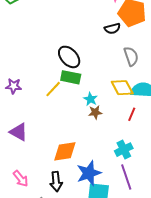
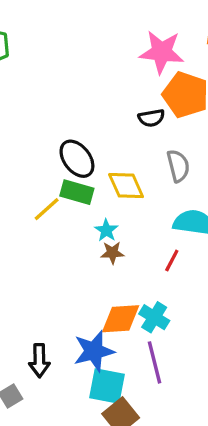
yellow diamond: (122, 88) -> (126, 186), moved
cyan cross: (124, 150) -> (154, 317), turned -36
orange diamond: (65, 151) -> (121, 319), moved

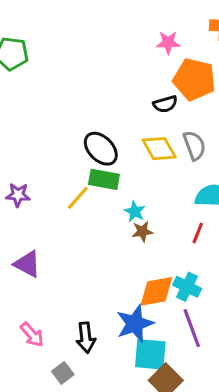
pink star: (162, 52) -> (168, 43), size x0.6
yellow diamond: (126, 186) -> (159, 149), moved

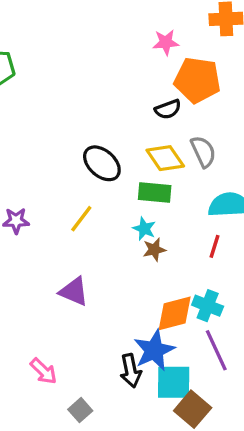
green rectangle: (104, 179) -> (155, 193), moved
purple triangle: (27, 264) -> (74, 291), moved
black arrow: (86, 338) -> (131, 371), moved

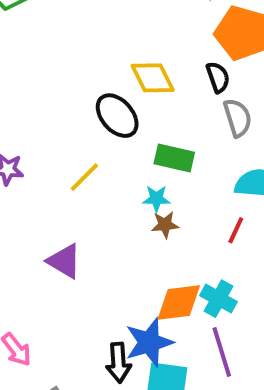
black semicircle: (168, 109) -> (218, 77), moved, turned -96
yellow diamond: (165, 158) -> (153, 78), moved
cyan star: (144, 229) -> (156, 199), turned -30

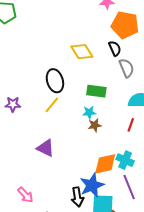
black ellipse: (117, 116) -> (55, 81), moved, turned 30

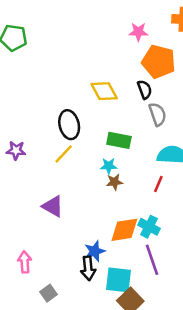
blue star: (92, 185) -> (95, 251), moved, size x0.7
pink arrow: (25, 195) -> (25, 262), turned -144

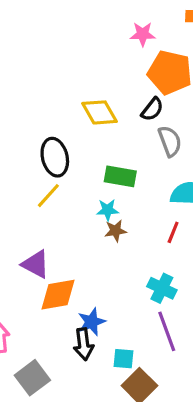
black semicircle: (145, 90) -> (152, 109), turned 60
orange diamond: (124, 230) -> (58, 295), moved
cyan square: (119, 280) -> (124, 359), size x0.6
gray square: (48, 293) -> (32, 378), size x1.5

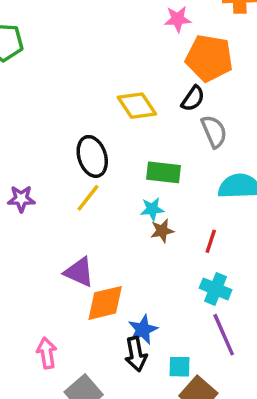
red line: (173, 232) -> (211, 241), moved

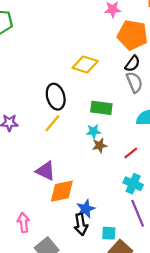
black semicircle: (193, 99) -> (133, 64), moved
yellow diamond: (137, 106) -> (85, 65), turned -40
red line: (211, 241) -> (131, 153), turned 32

